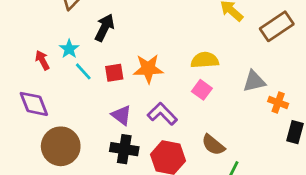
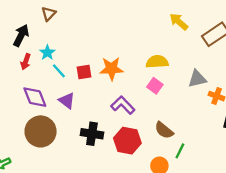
black arrow: (104, 28) -> (21, 35), moved
red arrow: (42, 60) -> (26, 62), turned -133
purple diamond: (34, 104) -> (35, 97), moved
purple triangle: (121, 115) -> (67, 101), moved

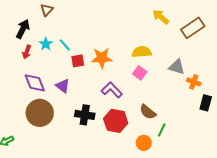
cyan line: (59, 71) -> (65, 45), moved
gray triangle: (197, 79) -> (177, 67), turned 30

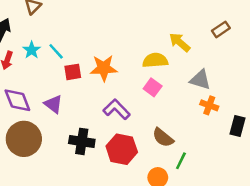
yellow arrow: (161, 17) -> (180, 42), moved
brown rectangle: (193, 28) -> (221, 29), size x0.6
orange cross: (194, 82) -> (209, 105), moved

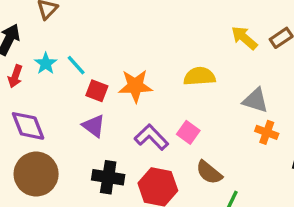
yellow arrow: (180, 42) -> (244, 38), moved
red square: (73, 72) -> (97, 91), turned 30
pink square: (153, 87) -> (188, 132), moved
purple triangle: (53, 104) -> (94, 126), moved

